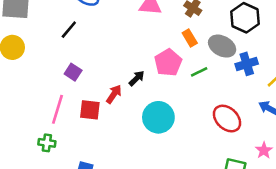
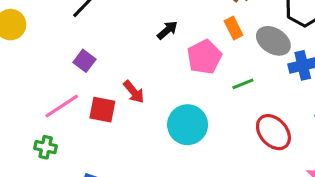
green line: (199, 72) -> (243, 84), moved
black arrow: (137, 78) -> (167, 30), moved
red arrow: (114, 94) -> (134, 92), turned 102
pink line: (57, 109) -> (62, 106), turned 36

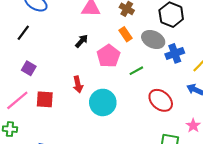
red arrow: (134, 92) -> (78, 84), moved, turned 35

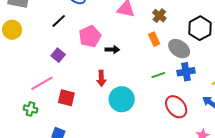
black arrow: (82, 41) -> (112, 50), moved, turned 40
blue cross: (175, 53) -> (186, 72), moved
pink pentagon: (108, 56) -> (90, 36), moved
red square: (45, 99) -> (66, 98), moved

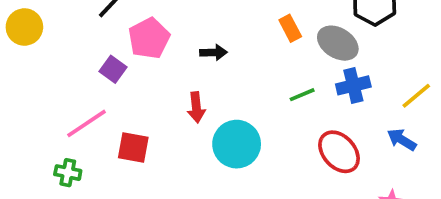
pink pentagon: (90, 36) -> (149, 38), moved

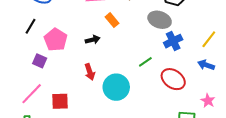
orange rectangle: (290, 28) -> (112, 20), moved
green line: (302, 95) -> (145, 62), moved

